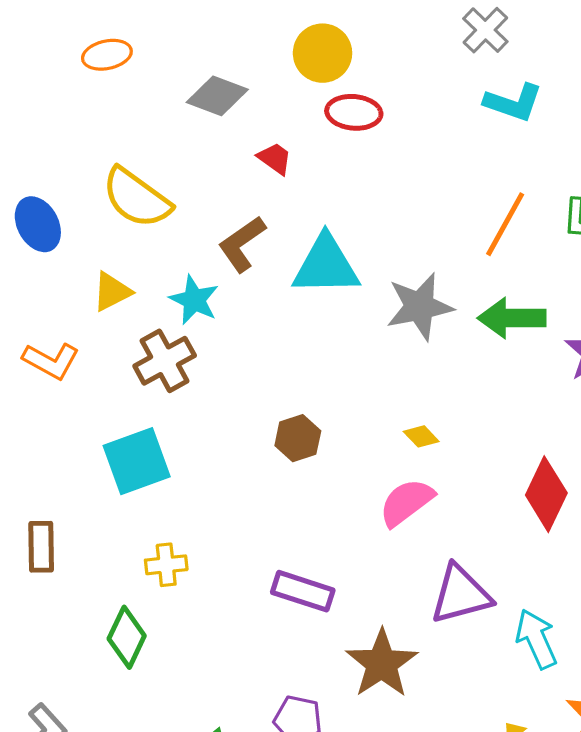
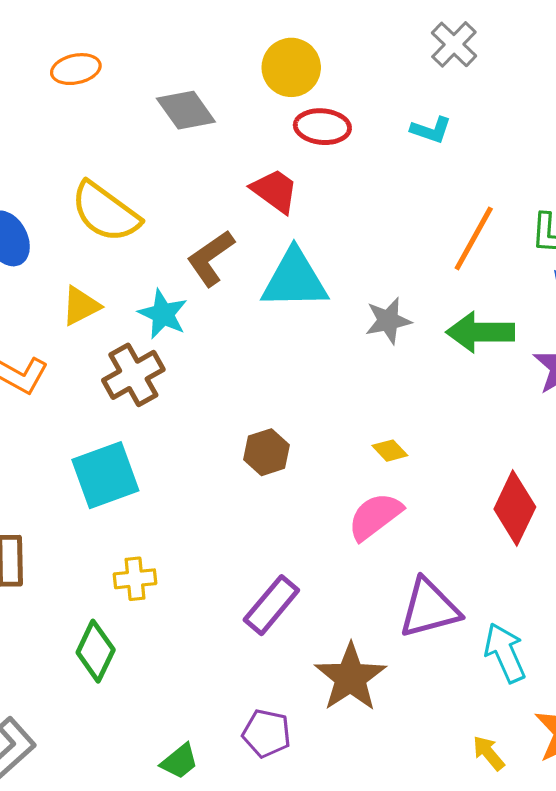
gray diamond: (217, 96) -> (186, 110), turned 34
cyan L-shape: (513, 102) -> (431, 130), moved, size x0.7
red trapezoid: (275, 158) -> (275, 191), moved, size x1.4
gray star: (420, 307) -> (388, 321), size x0.7
purple rectangle: (303, 591) -> (271, 605), turned -68

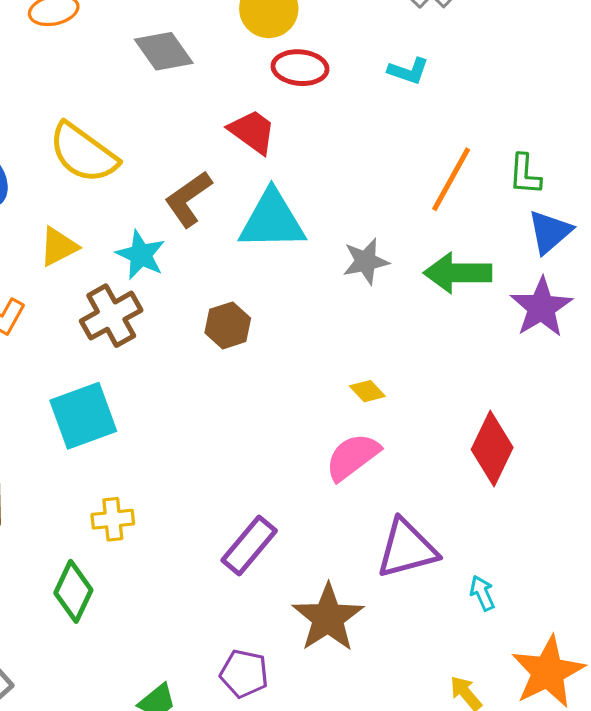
brown hexagon: (267, 452) -> (228, 325), moved
cyan arrow: (505, 653) -> (482, 593), size x0.6

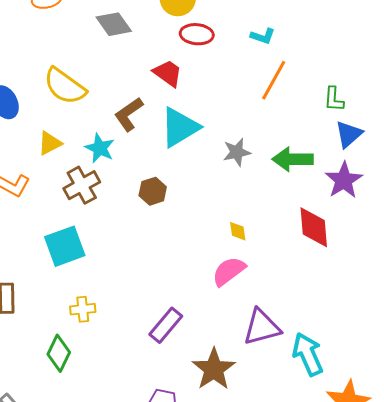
orange line: (451, 179) -> (274, 80), moved
cyan triangle: (272, 220) -> (180, 127), turned -30
yellow diamond: (367, 391) -> (238, 231), turned 35
red diamond: (492, 449) -> (314, 227), moved, turned -30
cyan arrow: (482, 593) -> (308, 354), size x2.0

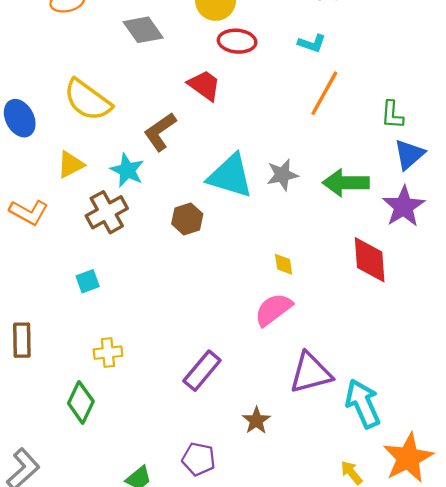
cyan triangle: (180, 127) -> (230, 176), moved, turned 48
cyan square: (65, 246) -> (88, 281), size x0.5
brown star: (214, 369) -> (256, 421), size x0.6

